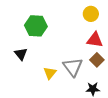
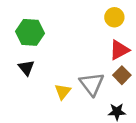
green hexagon: (36, 26) -> (30, 32), moved
red triangle: (95, 40) -> (119, 50), turned -36

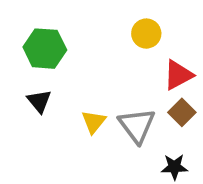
yellow circle: (114, 17) -> (146, 34), moved
yellow triangle: (63, 92) -> (94, 122), moved

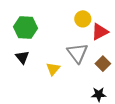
red triangle: (178, 75) -> (100, 32), moved
gray triangle: (137, 126) -> (77, 53), moved

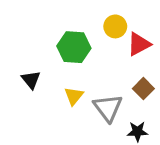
green hexagon: (25, 27) -> (74, 47), moved
gray triangle: (77, 53) -> (108, 108), moved

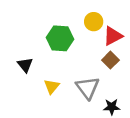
brown square: (143, 89) -> (110, 60), moved
yellow triangle: (74, 96) -> (52, 86), moved

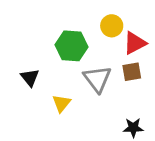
brown square: (110, 60) -> (132, 72), turned 35
gray triangle: (88, 88) -> (97, 79), moved

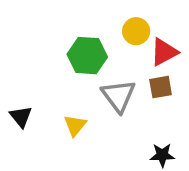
black triangle: (30, 77) -> (21, 117), moved

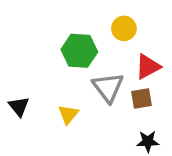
red triangle: (164, 52) -> (148, 67), moved
brown square: (161, 87) -> (141, 98), moved

